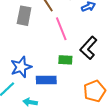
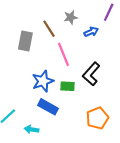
blue star: (21, 67) -> (43, 81), moved
blue rectangle: (46, 80) -> (48, 107), turned 30

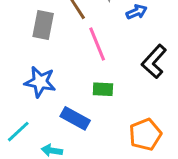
black L-shape: (91, 74) -> (154, 61), moved
blue star: (43, 81) -> (40, 82), moved, turned 30

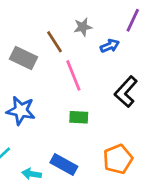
gray rectangle: (43, 25) -> (23, 58), turned -75
blue rectangle: (75, 118) -> (64, 164), moved

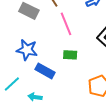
blue rectangle: (64, 164) -> (45, 71), moved

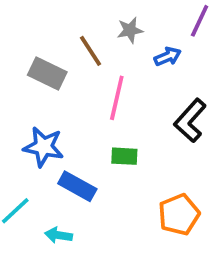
pink line: (66, 24) -> (117, 98), turned 35

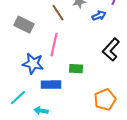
gray rectangle: (47, 73) -> (24, 25), moved
pink line: (117, 98) -> (54, 45), moved
blue rectangle: (77, 186) -> (51, 85), turned -30

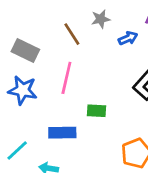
blue star: (33, 64) -> (23, 90), moved

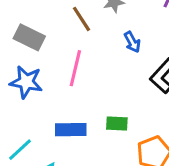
blue arrow: (128, 38) -> (132, 42), moved, turned 84
green rectangle: (97, 111) -> (117, 123), moved

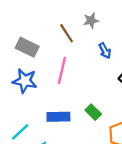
green rectangle: (117, 123) -> (93, 112), turned 42

